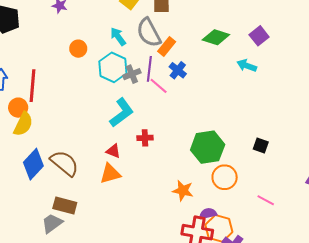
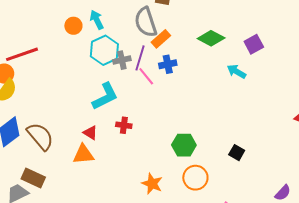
cyan arrow: (118, 36) -> (97, 20), moved
blue cross: (178, 70) -> (168, 64), turned 30
red line: (33, 86) -> (22, 54), turned 56
green hexagon: (208, 147) -> (184, 145), size x0.7

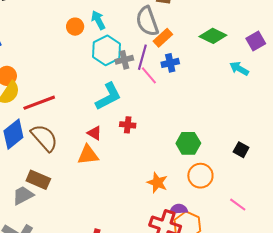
red line: (22, 54) -> (39, 103), moved

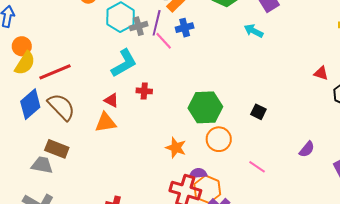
green hexagon: (188, 143) -> (205, 107), size x1.4
gray trapezoid: (23, 195) -> (42, 165), turned 40

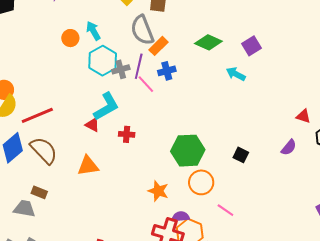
red triangle: (111, 100) -> (92, 125), moved
brown rectangle: (57, 149) -> (39, 192), size x0.7
purple semicircle: (307, 149) -> (289, 147), moved
pink line: (257, 167) -> (225, 210), moved

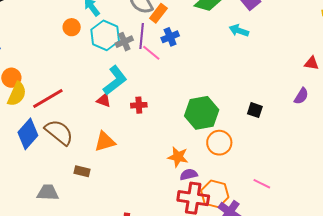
orange circle: (70, 38) -> (72, 27), moved
brown rectangle: (39, 192) -> (82, 171), moved
pink line: (225, 210) -> (262, 184), moved
purple semicircle: (181, 217) -> (189, 175), moved

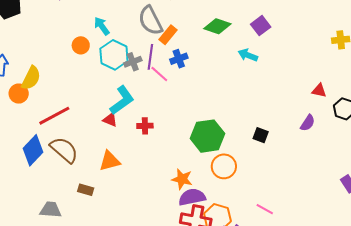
yellow semicircle: (17, 94) -> (31, 78), moved
purple semicircle: (189, 175) -> (192, 197), size x1.5

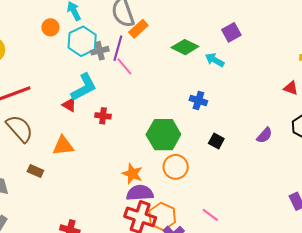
green diamond: (217, 26) -> (185, 47), moved
blue cross: (179, 59) -> (198, 100), moved, turned 30
red triangle: (319, 91) -> (291, 88), moved

